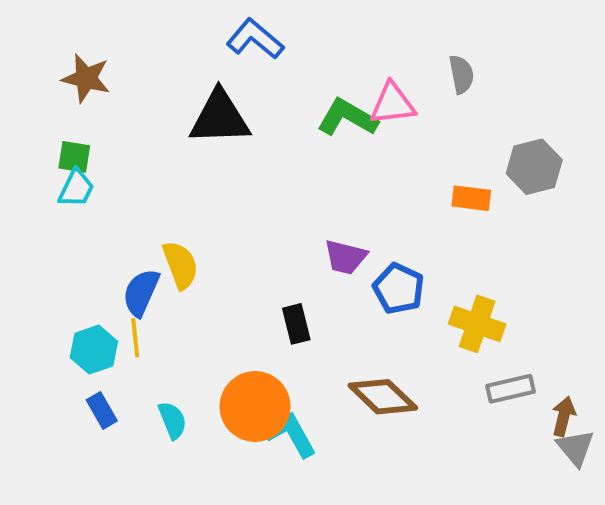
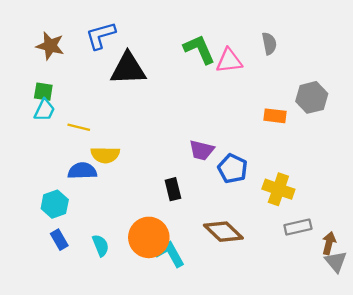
blue L-shape: (255, 39) -> (101, 35), moved, turned -56
green L-shape: (347, 118) -> (199, 49), moved, turned 36
yellow semicircle: (180, 265) -> (105, 155), turned 112
blue semicircle: (141, 293) -> (82, 171), turned 64
yellow line: (135, 338) -> (79, 127), moved, turned -70

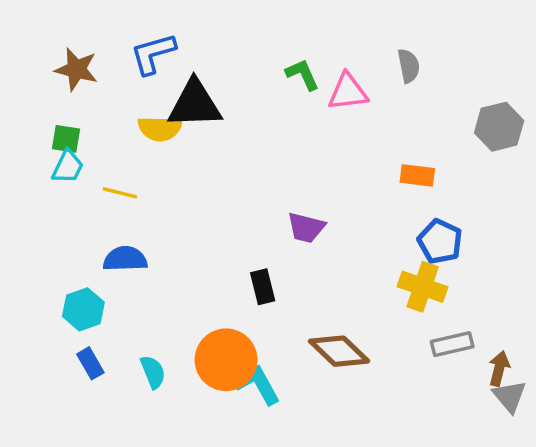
green L-shape: (199, 49) -> (303, 75), size x0.7
gray hexagon: (312, 97) -> (499, 127), moved
yellow semicircle: (105, 155) -> (160, 128), moved
blue pentagon: (233, 169) -> (440, 242), moved

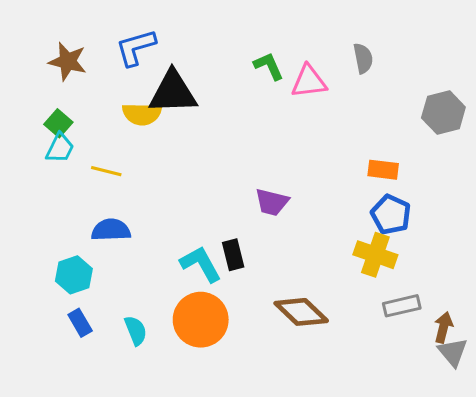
green square: (66, 139) -> (58, 123), turned 32
orange rectangle: (417, 175) -> (383, 170), moved
cyan L-shape: (257, 384) -> (201, 264), moved

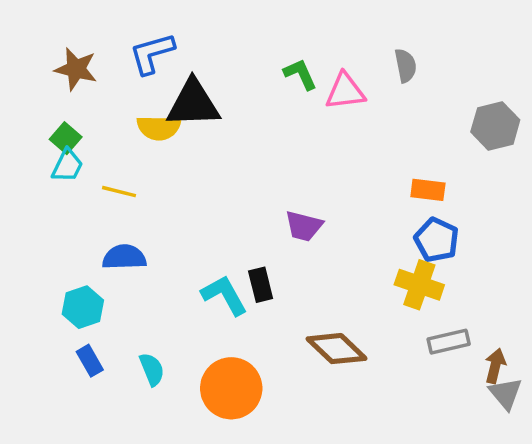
orange circle: (201, 320) -> (231, 388), moved

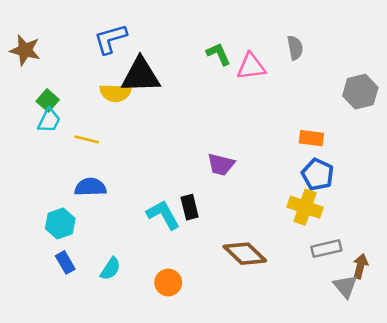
brown star: (76, 69) -> (25, 50), moved
cyan semicircle: (152, 369) -> (110, 269), turned 55
orange circle: (231, 388) -> (168, 282), size x0.6
gray triangle: (506, 393) -> (345, 286), moved

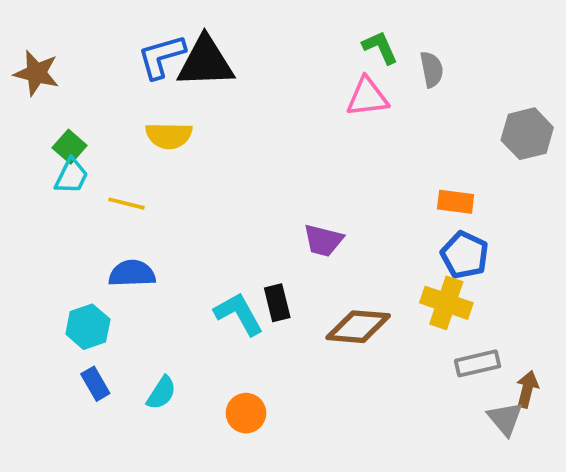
green L-shape: (218, 54) -> (380, 47), moved
black triangle: (141, 75) -> (206, 62), moved
brown diamond: (245, 254) -> (358, 327), moved, turned -39

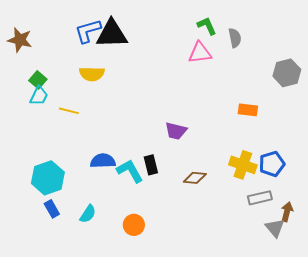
blue pentagon: (465, 255) -> (272, 164), moved, turned 30
blue semicircle: (132, 273) -> (103, 161), moved
cyan hexagon: (88, 327) -> (48, 178), size x1.4
brown diamond: (358, 327) -> (195, 178), size x0.7

